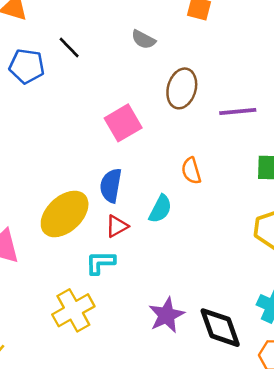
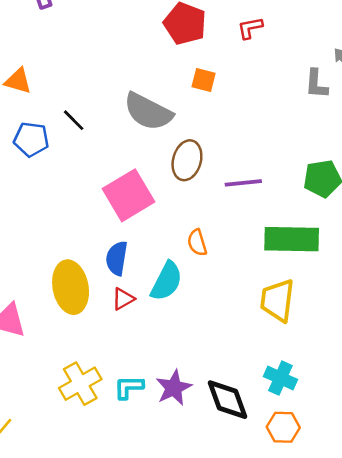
gray semicircle: (143, 40) -> (148, 112), size x2.0
pink square: (123, 123) -> (128, 195), size x1.4
cyan semicircle: (160, 209) -> (167, 281), size x1.4
yellow ellipse: (65, 214) -> (71, 287), turned -57
cyan L-shape: (100, 263) -> (129, 387), moved

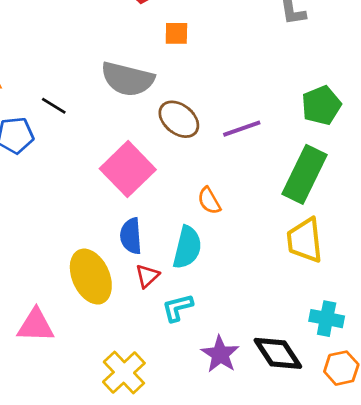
brown ellipse: (187, 160) -> (179, 119), turned -54
green rectangle: (292, 239) -> (304, 174), turned -52
cyan L-shape: (129, 387) -> (178, 308), moved

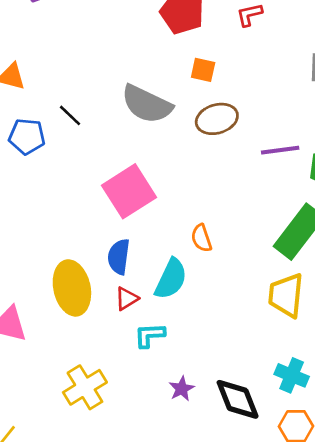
brown ellipse: (179, 119) -> (217, 119), moved, turned -66
purple line: (242, 129) -> (280, 150), moved
purple star: (220, 354) -> (182, 389), size x0.7

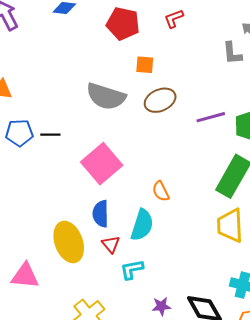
black line: (70, 115) -> (50, 135), moved, turned -36
red triangle: (127, 299) -> (111, 244), turned -30
purple star: (182, 389) -> (161, 306), turned 30

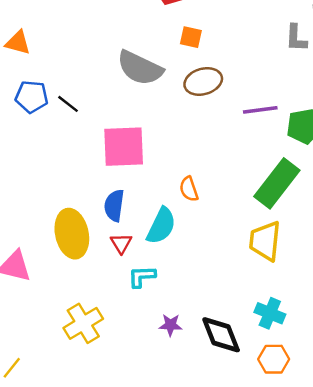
black line: (50, 135) -> (68, 104), turned 30
pink square: (102, 164) -> (124, 147), turned 30

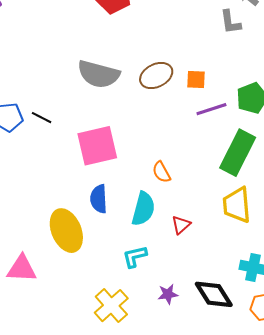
orange square: (191, 37) -> (196, 79), moved
purple line: (260, 110) -> (211, 109), moved
red triangle: (121, 243) -> (181, 225), moved, turned 30
yellow cross: (83, 323) -> (111, 306), moved

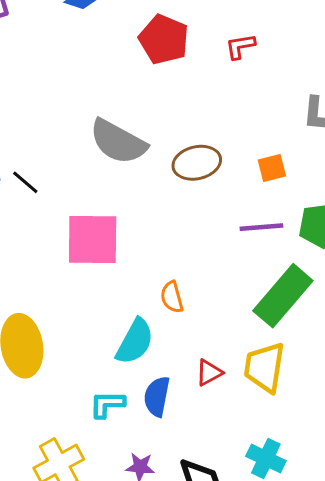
orange square: (196, 79) -> (272, 168), moved, turned -30
blue semicircle: (99, 199) -> (157, 397), moved
red triangle: (181, 225) -> (209, 373), moved

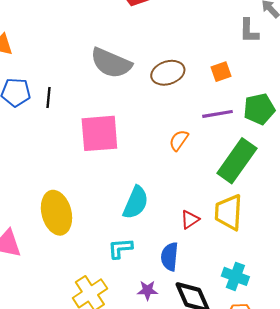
black line: (25, 182) -> (48, 98), turned 60
orange semicircle: (172, 297) -> (179, 140), moved, turned 55
blue semicircle: (157, 397) -> (170, 257), moved

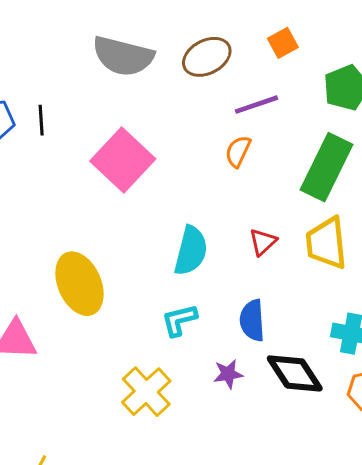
purple line: (217, 114) -> (257, 105), moved
pink square: (99, 133) -> (123, 160), turned -33
red triangle: (190, 220) -> (263, 242), moved

